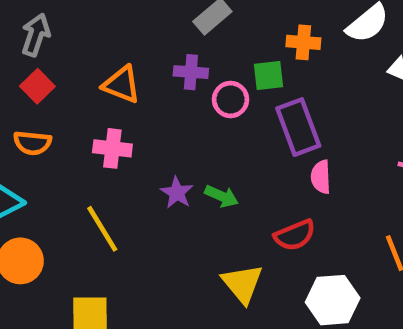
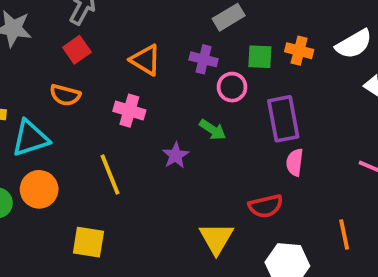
green square: (268, 75) -> (260, 57), moved
green arrow: (222, 196) -> (213, 130), moved

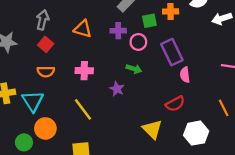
orange triangle: (146, 60) -> (83, 29), moved
cyan triangle: (30, 138) -> (33, 101), turned -30

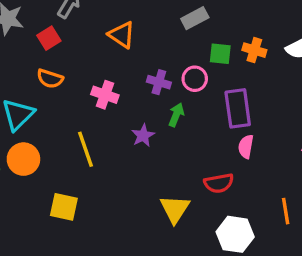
purple cross: (118, 31) -> (159, 82), moved
red square: (46, 44) -> (49, 38), moved
green arrow: (134, 69) -> (176, 115), turned -104

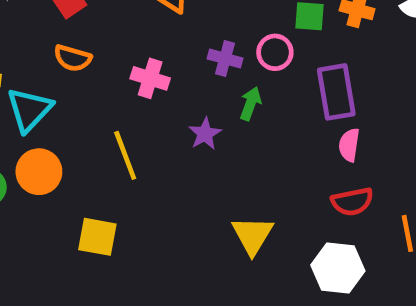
red semicircle: (219, 183) -> (352, 202), moved

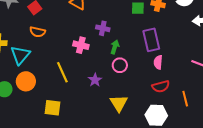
pink circle: (275, 52) -> (120, 65), moved
pink cross: (150, 78) -> (81, 45), moved
purple star: (205, 134) -> (95, 80), moved

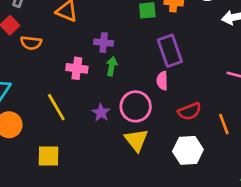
orange semicircle: (37, 32) -> (31, 43), moved
green arrow: (115, 47) -> (112, 66), moved
pink semicircle: (158, 62) -> (162, 81), moved
pink circle: (120, 65) -> (136, 106), moved, size x1.5

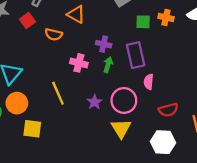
orange semicircle: (31, 43) -> (54, 34), moved
purple rectangle: (170, 51) -> (136, 55), moved
yellow square: (49, 156) -> (32, 129), moved

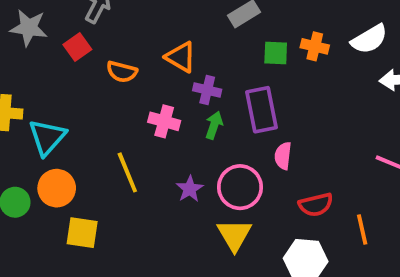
orange triangle: (76, 14) -> (181, 57), moved

